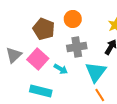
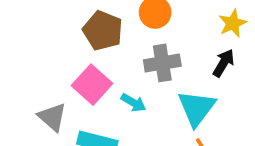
gray triangle: (14, 55) -> (52, 117), moved, turned -36

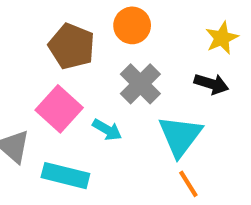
gray cross: (162, 63) -> (140, 84), turned -36
black arrow: (224, 63) -> (211, 84), turned 76

